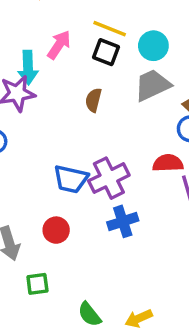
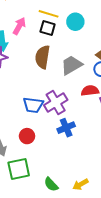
gray trapezoid: (152, 85) -> (71, 65), moved
brown semicircle: (93, 100) -> (43, 57), size x1.6
green square: (37, 284) -> (19, 169), size x1.6

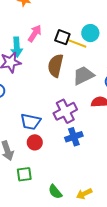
yellow line: (49, 14) -> (77, 43), moved
blue trapezoid: (33, 105) -> (31, 122), moved
green square: (19, 169) -> (24, 174), size x0.7

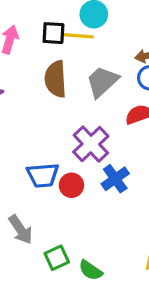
red circle: (35, 142) -> (71, 185), moved
green semicircle: (55, 192) -> (91, 270), moved

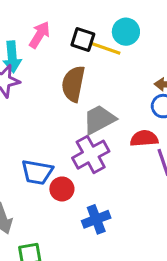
gray trapezoid: (102, 82) -> (99, 119), moved
blue cross: (115, 179) -> (96, 219), moved

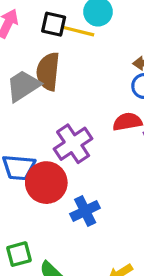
gray trapezoid: (99, 119) -> (23, 86), moved
red circle: (62, 189) -> (46, 183), size x1.6

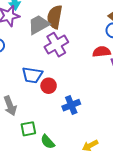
purple cross: (73, 144) -> (56, 45), moved
red circle: (46, 183) -> (49, 86), size x0.6

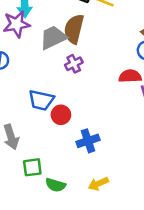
purple cross: (56, 45) -> (74, 64), size x0.6
green semicircle: (48, 142) -> (55, 185), turned -35
yellow arrow: (90, 146) -> (98, 184), moved

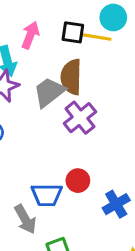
purple cross: (74, 64) -> (80, 118), size x1.5
blue trapezoid: (41, 100) -> (47, 195), moved

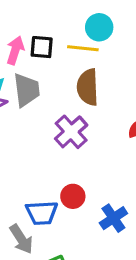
black square: (73, 32) -> (42, 47), moved
brown semicircle: (71, 77) -> (88, 87), moved
gray trapezoid: (49, 92) -> (26, 90), moved, turned 124

